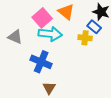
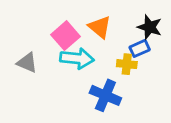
blue rectangle: (94, 27) -> (140, 48), turned -64
blue cross: (41, 62) -> (105, 95), moved

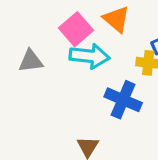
gray triangle: (27, 63) -> (31, 61), turned -30

